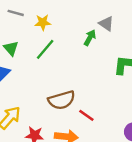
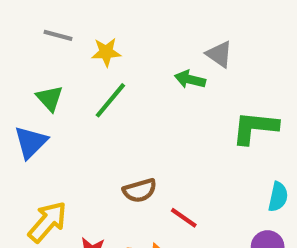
green arrow: (90, 38) -> (190, 79), turned -105
brown semicircle: (62, 100) -> (140, 190), size x0.7

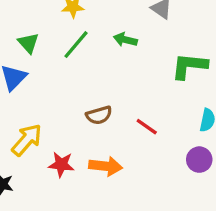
green arrow: (190, 79) -> (125, 40), moved
red line: (184, 218) -> (147, 127), moved

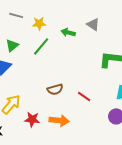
green arrow: (125, 40) -> (68, 32), moved
green triangle: (28, 43) -> (12, 45), turned 32

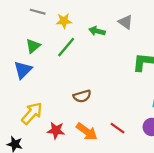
red line: (84, 96) -> (118, 128), moved
orange arrow: (59, 120) -> (87, 132), turned 30

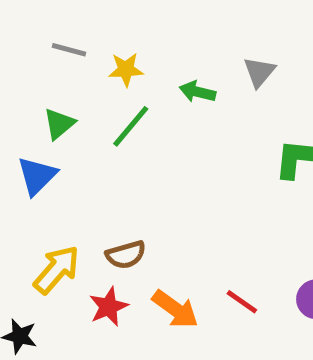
gray triangle: (126, 22) -> (259, 72), turned 35
brown semicircle: (82, 96) -> (126, 255), moved
red star: (56, 130) -> (109, 307), turned -30

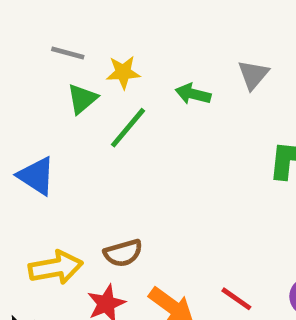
green triangle: (59, 124) -> (82, 99), moved
blue triangle: (37, 176) -> (36, 176), turned -42
yellow arrow: (57, 270) -> (56, 268), turned 39

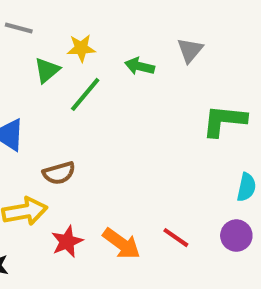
gray line: (68, 53) -> (19, 28), moved
brown semicircle: (123, 253) -> (59, 173), moved

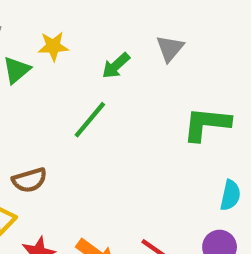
green arrow: (140, 66) -> (116, 66), turned -56
green line: (85, 94) -> (90, 120), moved

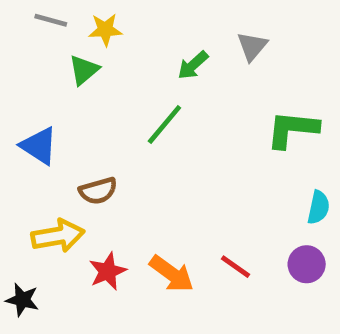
yellow star: (53, 46) -> (105, 30), moved

